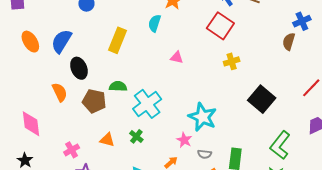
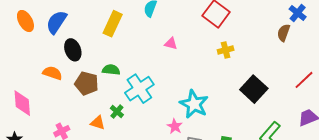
blue cross: (302, 21) -> (298, 13), turned -30
orange semicircle: (60, 92) -> (52, 73), turned -48
green cross: (136, 136) -> (117, 112), moved

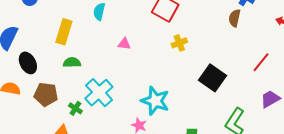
green semicircle: (111, 70) -> (72, 62), moved
green cross: (117, 112) -> (75, 108), moved

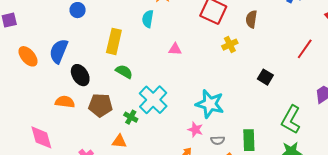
brown semicircle: (235, 18) -> (251, 19), moved
green semicircle: (72, 62) -> (124, 72), turned 36
red line: (261, 62) -> (305, 49), moved
black square: (212, 78) -> (265, 77), size x0.6

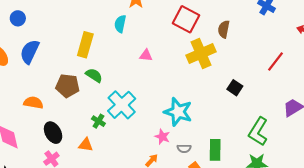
blue circle: (78, 10) -> (18, 18), moved
yellow cross: (230, 45) -> (201, 53), size x1.8
black ellipse: (80, 75) -> (53, 133), moved
brown pentagon: (100, 105) -> (68, 86), moved

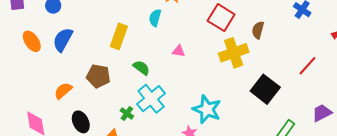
green semicircle: (94, 75) -> (141, 68), moved
black square: (235, 88) -> (265, 89), size x1.8
orange semicircle: (33, 103) -> (63, 91), turned -54

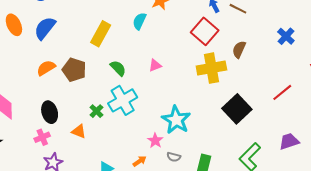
pink triangle: (179, 51) -> (155, 65), moved, turned -40
orange semicircle: (63, 91) -> (46, 68), moved

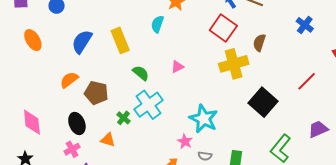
blue semicircle: (45, 28) -> (82, 42), moved
yellow rectangle: (101, 34) -> (120, 40), turned -45
brown pentagon: (74, 70) -> (96, 93), moved

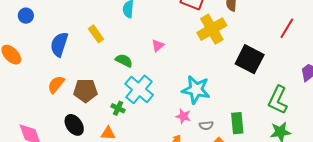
yellow rectangle: (120, 40) -> (96, 34), size x0.7

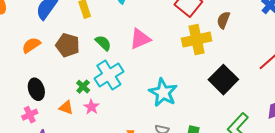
pink triangle: (158, 46) -> (140, 39), size x1.6
brown pentagon: (85, 91) -> (68, 45), moved
pink star: (183, 116) -> (91, 107), moved

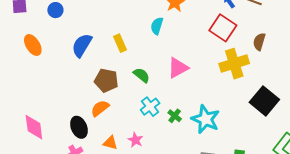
orange semicircle: (31, 45) -> (100, 108), moved
cyan cross: (109, 75) -> (150, 107), size x0.7
green cross: (83, 87) -> (175, 116), moved

